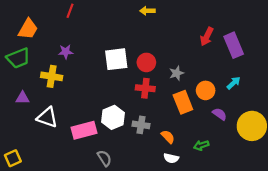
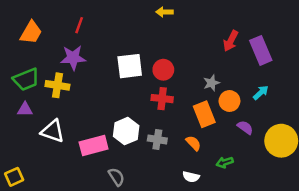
red line: (70, 11) -> (79, 25), moved
purple star: (66, 52) -> (73, 58), size x1.5
green trapezoid: (18, 58) -> (26, 79), moved
gray star: (177, 73) -> (211, 83), moved
orange semicircle: (168, 137) -> (193, 143), moved

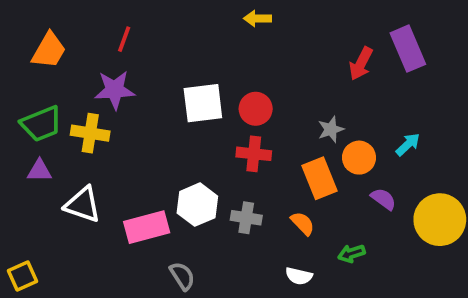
purple rectangle: (261, 50) -> (408, 49), moved

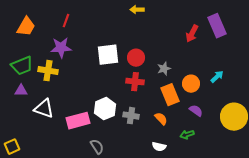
gray star: (331, 129) -> (164, 69), moved
purple semicircle: (383, 199) -> (196, 111), moved

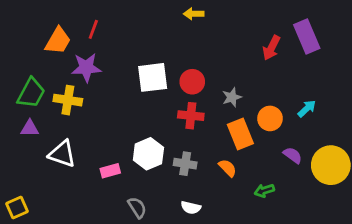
orange trapezoid: (26, 27) -> (58, 41), moved
green trapezoid: (22, 66) -> (31, 93), turned -40
purple semicircle: (196, 111) -> (293, 155), moved
pink rectangle: (78, 121) -> (110, 171), size x0.6
white semicircle: (159, 147) -> (191, 208), moved

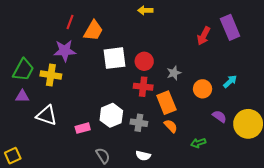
orange trapezoid: (58, 41) -> (93, 31), moved
orange rectangle: (240, 134) -> (166, 103), moved

